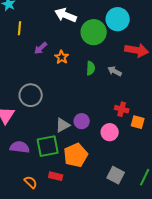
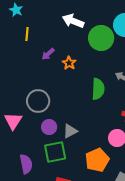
green semicircle: (91, 68) -> (98, 89), moved, size x1.5
purple circle: (82, 121) -> (49, 127), moved
purple semicircle: (20, 147) -> (26, 164), moved, turned 72
orange pentagon: (76, 155) -> (97, 160), moved

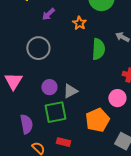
orange star: (69, 63) -> (79, 23), moved
gray circle: (38, 101) -> (38, 48), moved

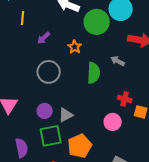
gray circle: (38, 48) -> (49, 72), moved
orange pentagon: (97, 120) -> (80, 146), moved

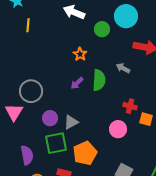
green circle: (97, 22) -> (102, 29), size x0.6
purple arrow: (44, 38) -> (77, 83), moved
gray circle: (49, 72) -> (31, 91), moved

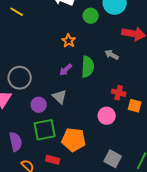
yellow line: (28, 25) -> (17, 12), turned -64
gray triangle: (71, 122) -> (60, 97), moved, turned -49
orange pentagon: (85, 153) -> (74, 140), turned 30

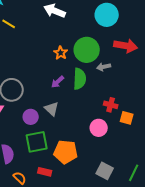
green circle: (91, 16) -> (87, 50), moved, size x1.6
gray arrow: (112, 55) -> (104, 67), turned -40

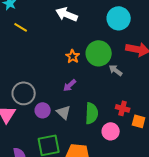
gray arrow: (104, 67) -> (116, 70), turned 48
green semicircle: (80, 79) -> (92, 113), moved
purple circle: (31, 117) -> (43, 110), moved

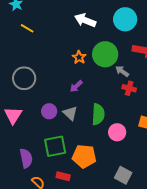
white arrow: (67, 14) -> (85, 20), moved
gray circle: (24, 93) -> (24, 78), moved
red cross: (123, 108) -> (129, 88), moved

